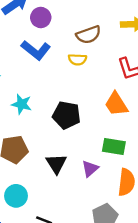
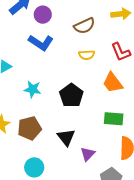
yellow semicircle: (77, 60) -> (87, 55), moved
black pentagon: (66, 115) -> (71, 95), turned 30
purple triangle: (90, 169) -> (88, 154), moved

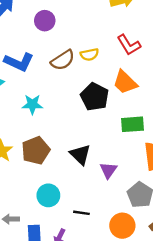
purple circle: (43, 15) -> (45, 21), moved
brown semicircle: (84, 26) -> (63, 60), moved
blue L-shape: (41, 43) -> (19, 62), moved
black pentagon: (71, 95) -> (95, 97), moved

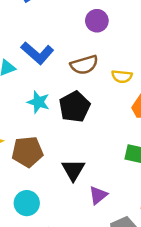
purple circle: (45, 21) -> (97, 21), moved
yellow semicircle: (89, 54) -> (122, 76), moved
black pentagon: (95, 97) -> (75, 107), moved

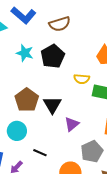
yellow semicircle: (122, 76) -> (82, 79), moved
brown pentagon: (27, 152) -> (27, 100), moved, turned -30

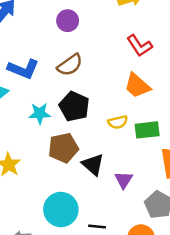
brown pentagon: (27, 100) -> (63, 148), moved, turned -30
cyan circle: (17, 131) -> (61, 210), size x1.4

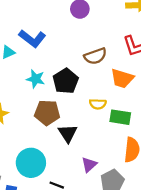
brown semicircle: (70, 65) -> (95, 56), moved
orange trapezoid: (137, 86) -> (122, 78), turned -40
purple triangle: (124, 180) -> (89, 165), moved

